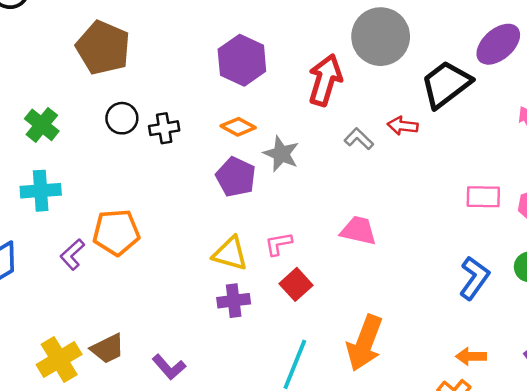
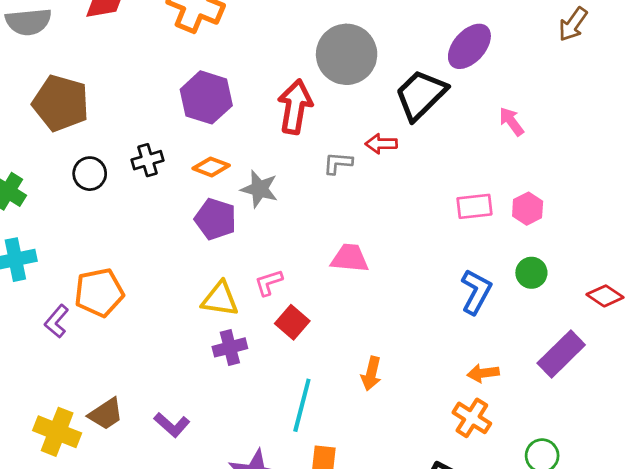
black cross: (164, 128) -> (148, 160), moved
gray L-shape: (359, 139) -> (338, 163), turned -32
orange arrow: (365, 343) -> (371, 374), size x0.6
yellow cross: (59, 359) -> (57, 432), turned -30

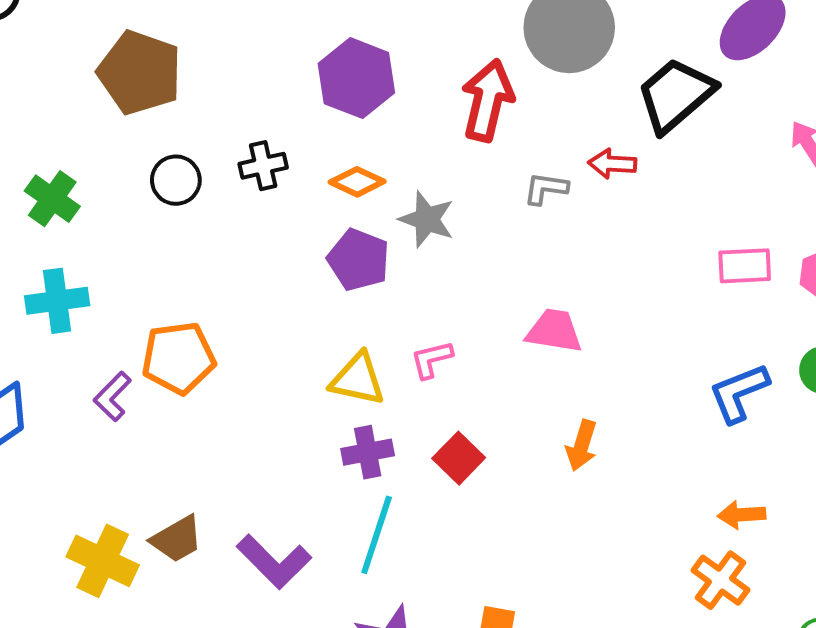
blue L-shape: (476, 292) -> (739, 393), turned -144
red square: (292, 322) -> (459, 458), moved
orange arrow: (371, 374) -> (582, 445), moved
cyan line: (302, 405) -> (377, 535), moved
purple L-shape: (172, 425) -> (274, 562), size x1.4

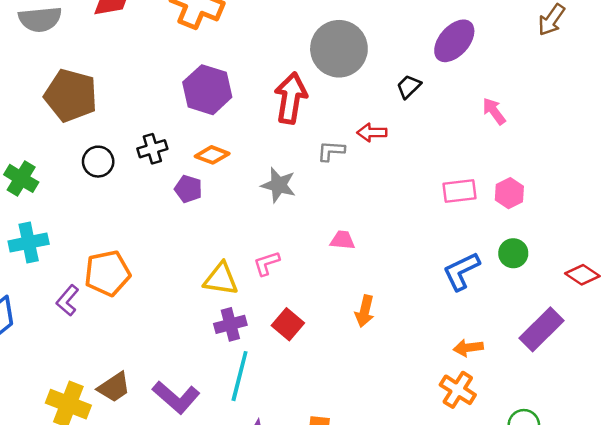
black trapezoid: (676, 95) -> (409, 87), size x0.5
gray star: (427, 219) -> (278, 185), moved
purple pentagon: (359, 260) -> (188, 189), moved, size x0.7
pink trapezoid: (554, 331) -> (343, 240), size x0.7

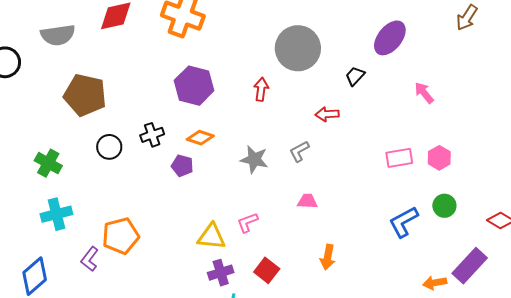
red arrow: (291, 98) -> (261, 89), size x0.6
gray L-shape: (331, 151) -> (299, 151), moved, turned -30
orange arrow: (468, 348) -> (435, 283), moved

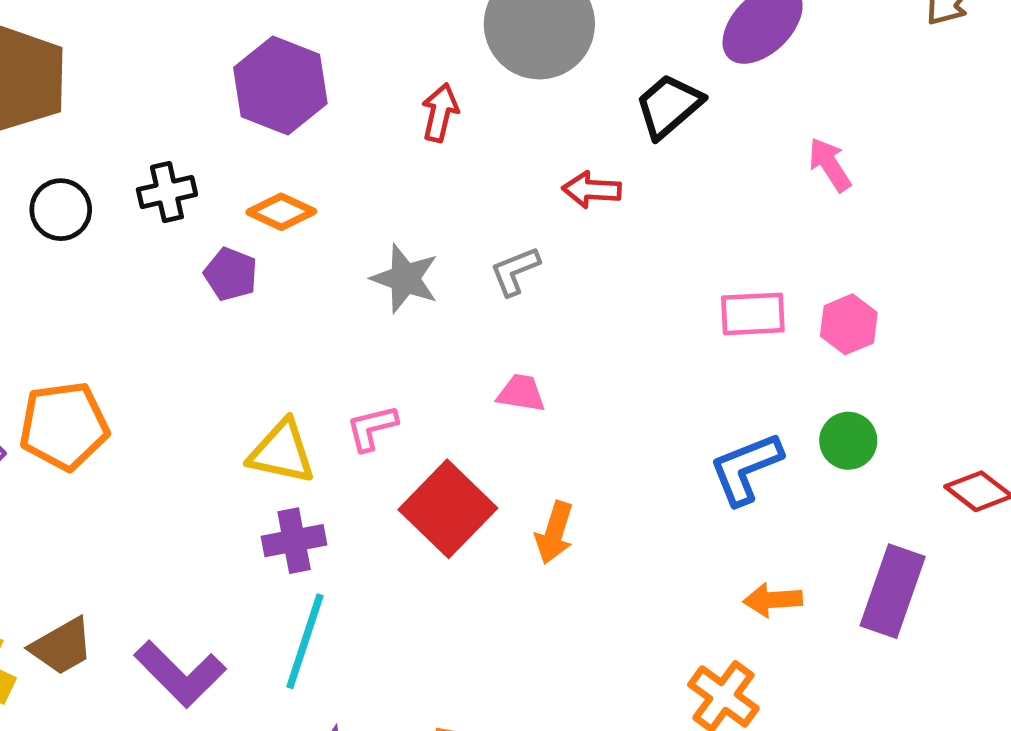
black trapezoid: (355, 76) -> (669, 106), size x1.4
purple rectangle: (470, 266) -> (893, 591), turned -30
red square: (267, 270) -> (448, 509), moved, size x1.5
orange arrow: (435, 283) -> (773, 600), moved

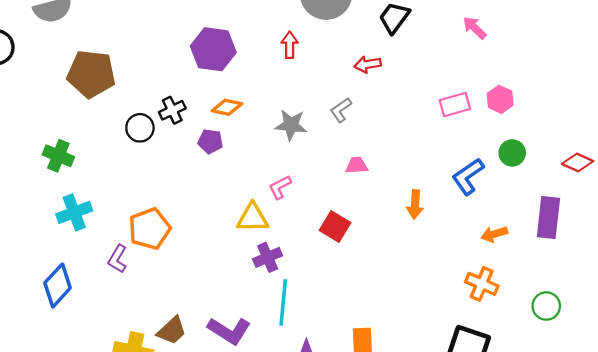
black circle: (61, 210) -> (140, 128), moved
pink L-shape: (372, 428) -> (280, 187), moved
red square: (448, 509) -> (335, 226), size x0.7
orange arrow: (554, 533) -> (415, 204), moved

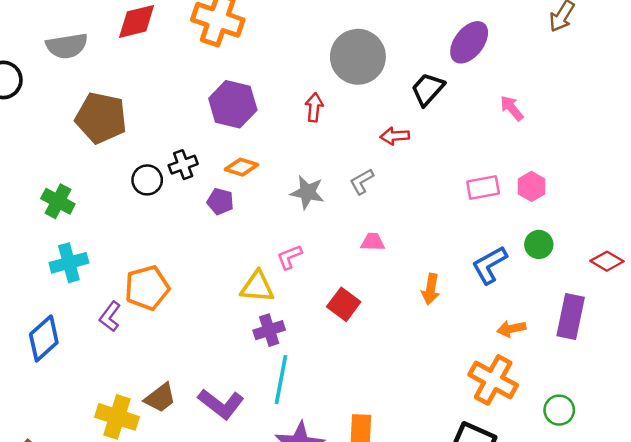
orange cross: (482, 284) -> (493, 380), size x1.4

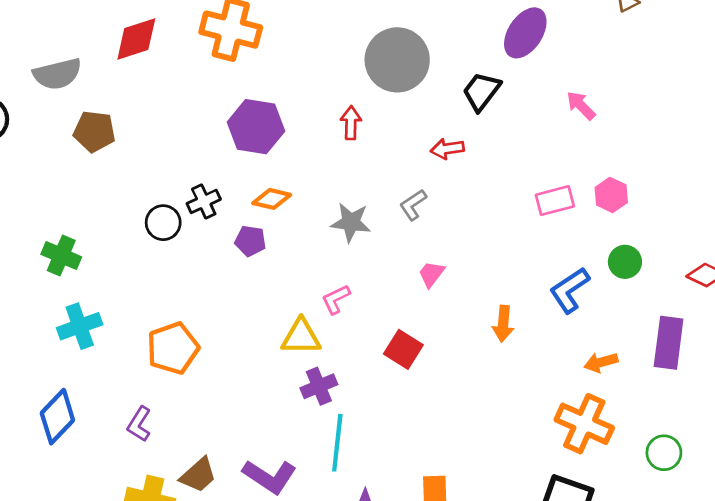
brown pentagon: (101, 118) -> (94, 131), moved, size x0.7
pink trapezoid: (373, 242) -> (431, 274), turned -50
purple L-shape: (110, 316) -> (139, 424), moved

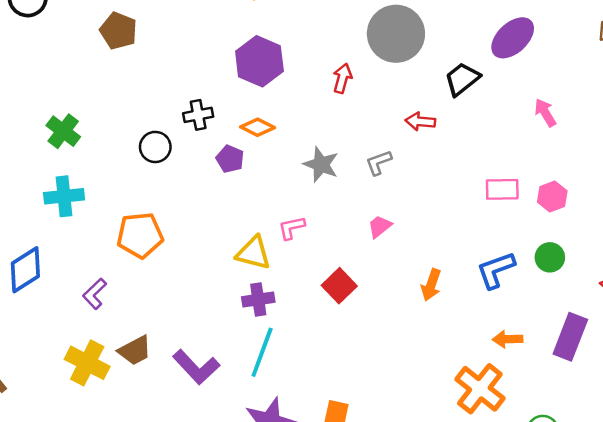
black circle: (163, 223) -> (155, 147), moved

